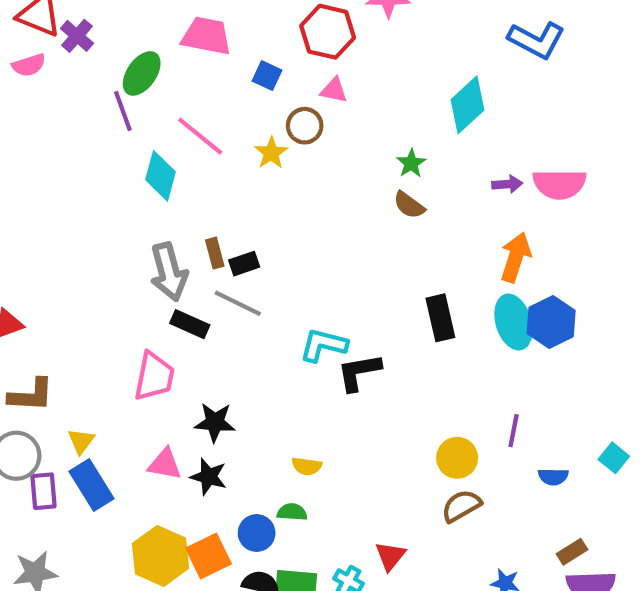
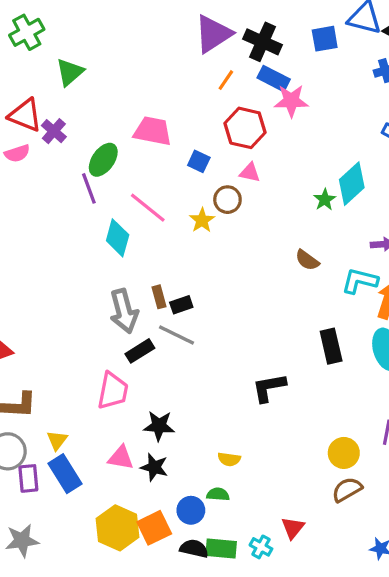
green star: (411, 163) -> (325, 200), moved
black rectangle: (190, 324) -> (140, 351), turned -56
cyan L-shape: (323, 345) -> (360, 281), moved

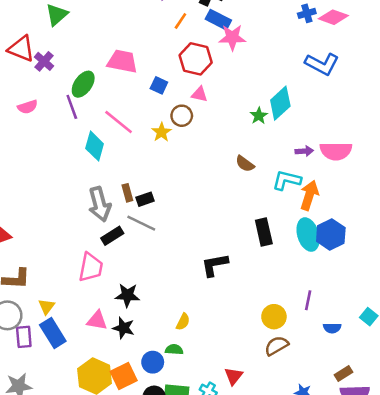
pink semicircle: (17, 153) -> (28, 107), moved
yellow semicircle: (229, 459) -> (183, 322), turned -72

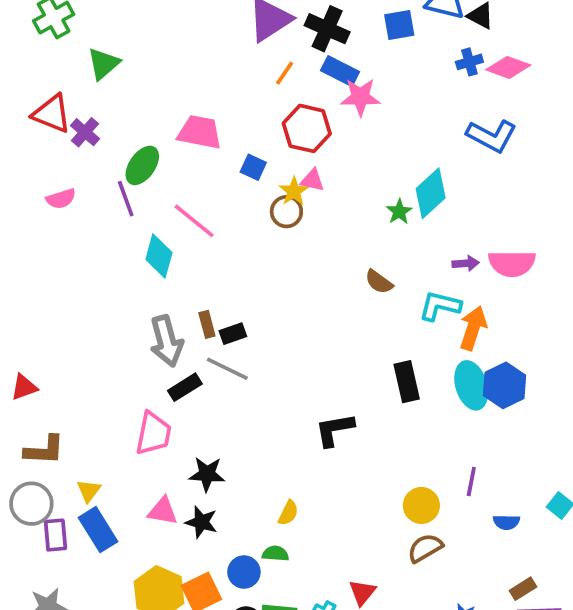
yellow star: (162, 132) -> (294, 191), moved

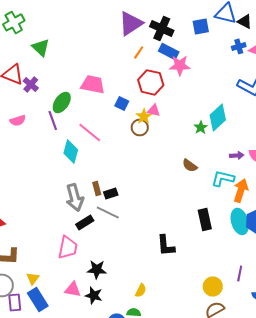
green triangle: (103, 64) -> (41, 47), turned -36
black L-shape: (335, 430) -> (166, 245), turned -85

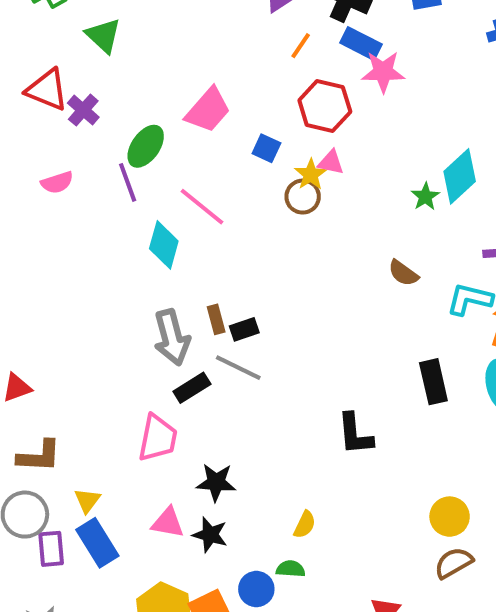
pink trapezoid: (93, 84) -> (208, 110), turned 120

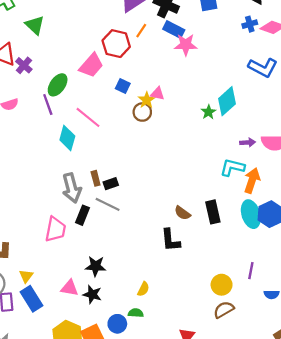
red hexagon: (325, 106) -> (116, 44), moved
brown semicircle: (403, 273) -> (182, 213), moved
black rectangle: (192, 388) -> (83, 215), turned -36
pink trapezoid: (158, 438) -> (55, 229), moved

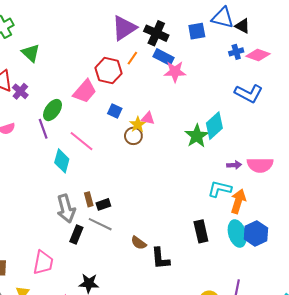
green star: (209, 112) -> (197, 136), size x1.6
brown semicircle: (182, 213) -> (139, 243), moved
pink trapezoid: (55, 229) -> (43, 263), moved

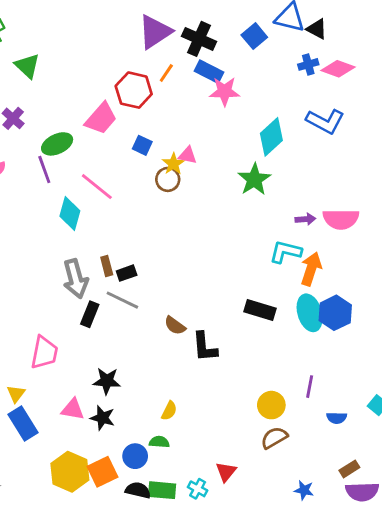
blue square: (197, 31) -> (254, 36), turned -30
green ellipse: (52, 110) -> (57, 144), turned 30
cyan diamond: (214, 126) -> (271, 137), moved
black rectangle: (201, 231) -> (260, 310), turned -60

